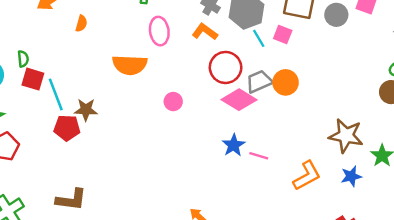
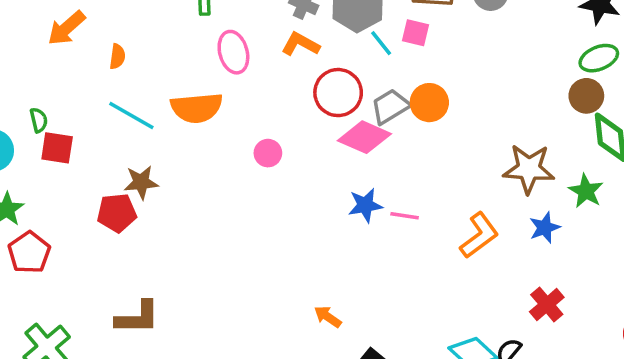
cyan line: (56, 94) -> (131, 116), moved, turned -32
blue star: (234, 145) -> (365, 205), turned 30

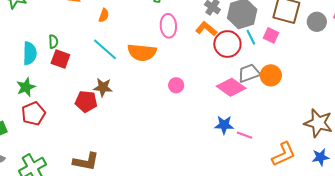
red circle: (338, 93) -> (227, 44), moved

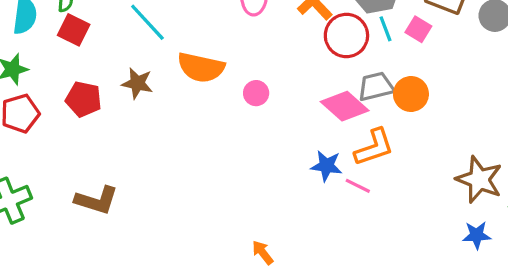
orange semicircle: (142, 52) -> (201, 67), moved
red pentagon: (86, 101) -> (84, 99), moved
orange L-shape: (284, 154) -> (374, 147), moved

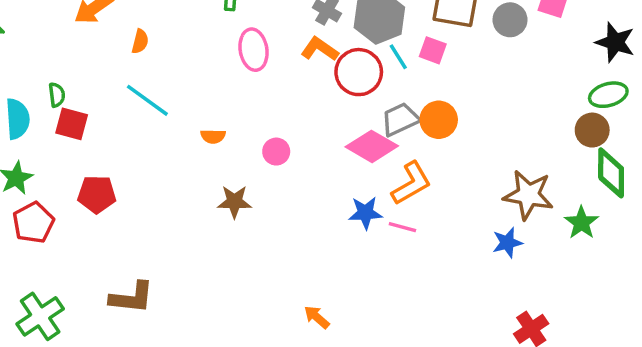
orange semicircle: (201, 67) -> (213, 136), size x0.5
brown star: (137, 83) -> (234, 202), moved
blue star: (477, 235) -> (507, 243), moved

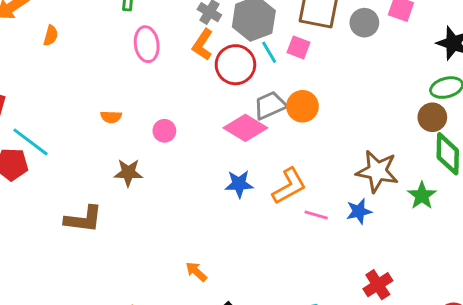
orange L-shape: (320, 49) -> (203, 45), turned -92
cyan line: (147, 100) -> (30, 142), moved
orange L-shape: (411, 183) -> (289, 186), moved
pink line: (402, 227) -> (316, 215), moved
brown L-shape: (132, 298) -> (83, 219), moved

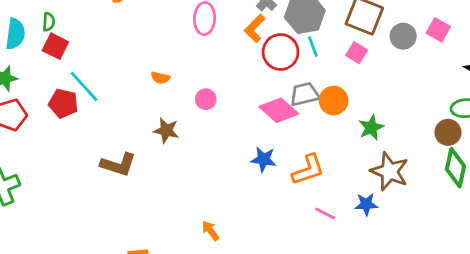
pink square: (298, 47) -> (357, 53), moved
green star: (422, 196) -> (371, 127), moved
pink line: (316, 215) -> (325, 214), moved

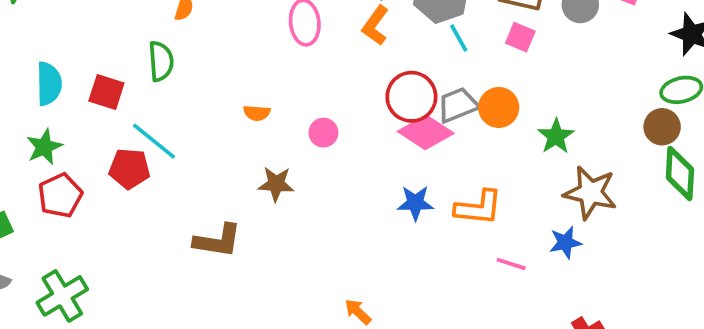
green semicircle: (49, 22) -> (161, 61), moved, size x1.5
red circle: (281, 52) -> (411, 97), moved
orange L-shape: (308, 170) -> (479, 208), turned 33

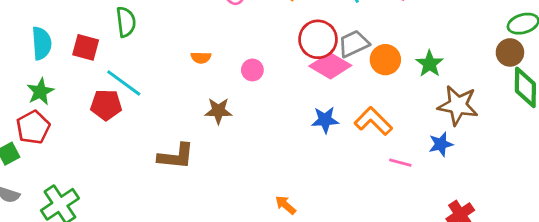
orange circle: (499, 107) -> (385, 60), moved
red pentagon: (60, 195) -> (33, 127), moved
orange L-shape: (479, 208) -> (373, 121), turned -138

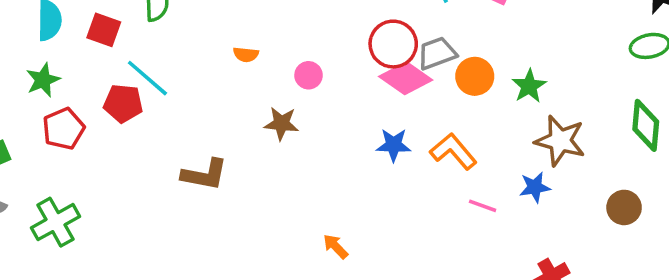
brown circle: (510, 52) -> (624, 207), moved
brown star: (218, 111) -> (281, 123), moved
red pentagon: (33, 127) -> (64, 129), moved

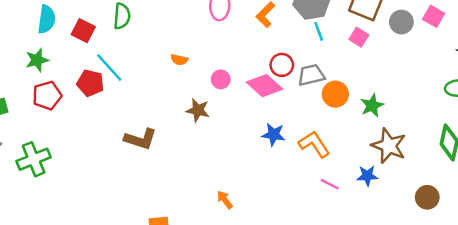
red circle: (393, 44) -> (282, 65), size x0.7
pink diamond: (406, 78) -> (264, 86), moved

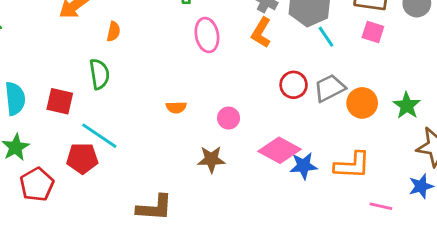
pink diamond: (264, 86) -> (279, 150), moved
orange L-shape: (314, 144) -> (352, 165), turned 140

